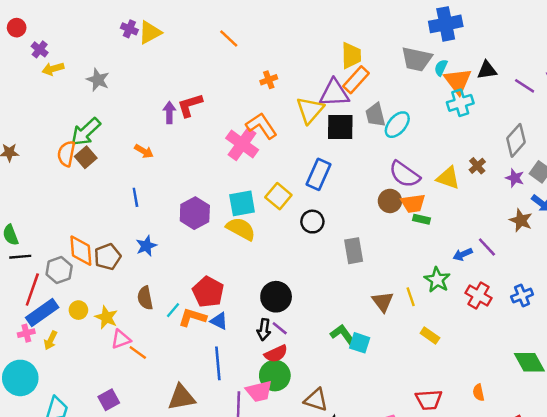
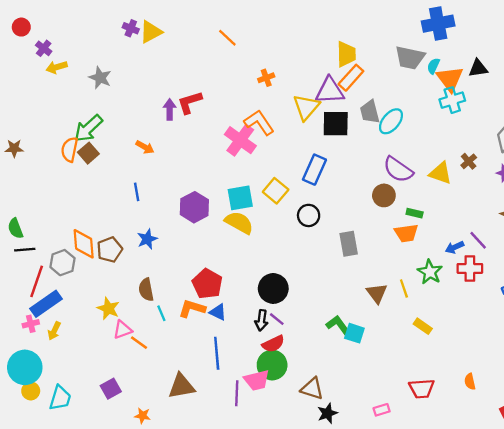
orange trapezoid: (413, 203) -> (406, 233), moved
red cross: (478, 296) -> (470, 268), moved, turned -30
yellow circle: (78, 310) -> (31, 391), moved
cyan line: (173, 310) -> (161, 313), moved, turned -63

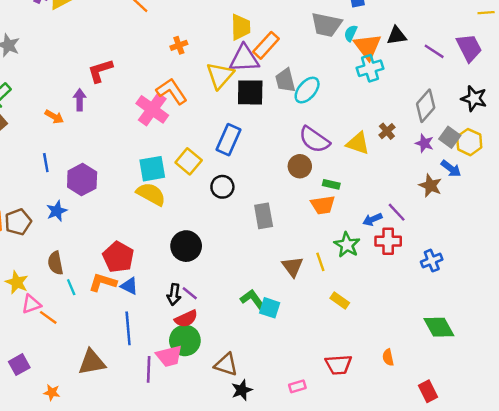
yellow trapezoid: (346, 54) -> (241, 27), moved
purple arrow: (170, 110) -> (80, 100), moved
purple hexagon: (194, 207) -> (82, 180), moved
black circle: (273, 288) -> (186, 246), moved

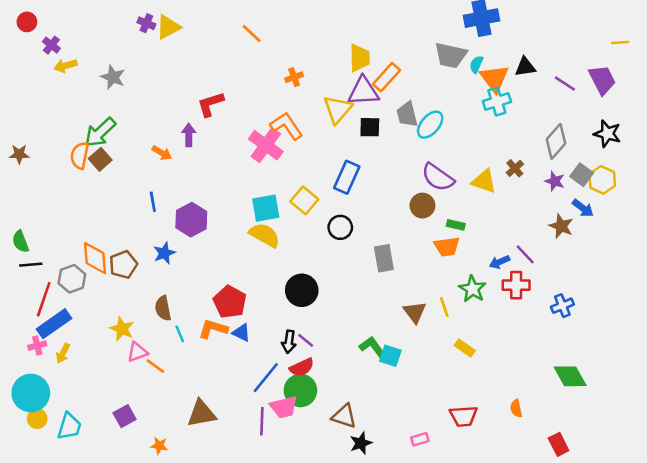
black square: (250, 92) -> (370, 127), size x0.7
blue line: (128, 328) -> (266, 378), moved, turned 44

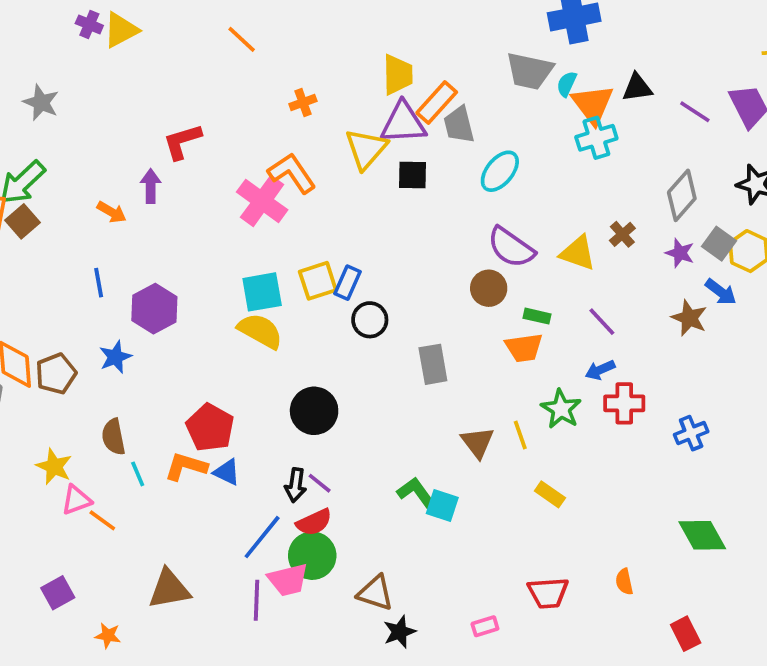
gray trapezoid: (407, 114) -> (459, 125), moved
blue rectangle: (347, 177) -> (348, 283), moved, size x0.7
yellow square: (304, 200) -> (318, 281), turned 32
purple line: (525, 254) -> (602, 322), moved

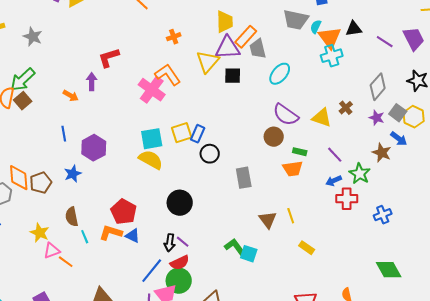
green star: (561, 409) -> (360, 174), moved

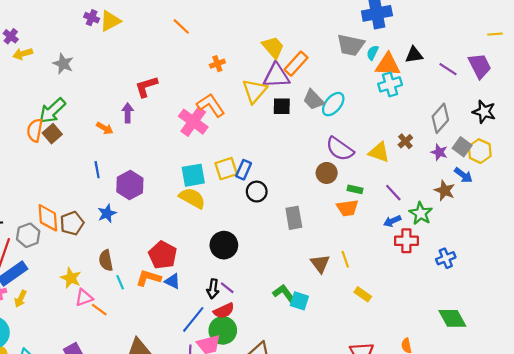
yellow trapezoid: (225, 22) -> (273, 47), turned -40
orange triangle: (330, 38) -> (388, 65), turned -50
gray trapezoid: (258, 49) -> (314, 100), moved, turned -30

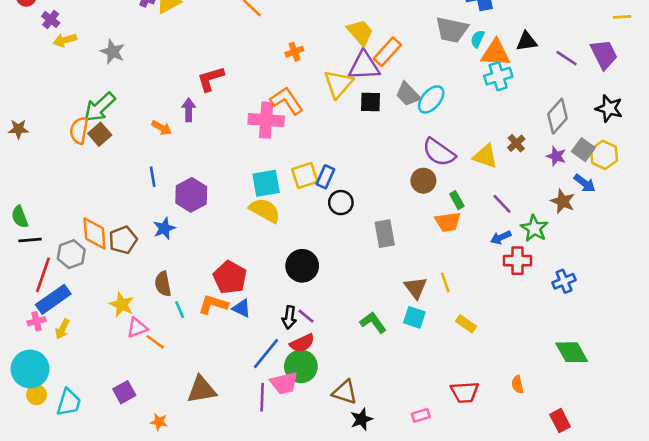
pink cross: (193, 122) -> (266, 120), turned -32
green rectangle: (355, 189) -> (457, 200), turned 48
cyan square: (299, 301) -> (414, 317), moved

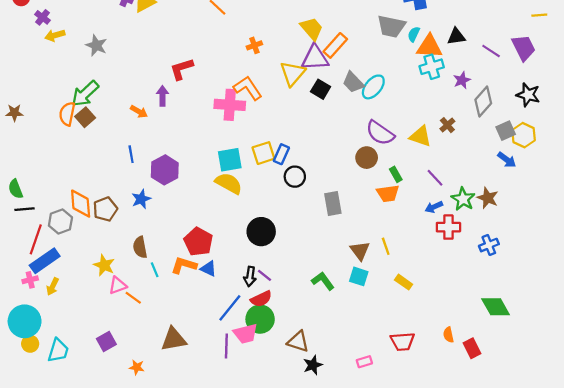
black square: (371, 102) -> (321, 89), turned 30
gray square: (583, 150) -> (506, 131), turned 30
purple star: (556, 156) -> (462, 80), moved, turned 30
brown star: (563, 201) -> (488, 198), moved
red rectangle: (560, 421) -> (472, 348), moved

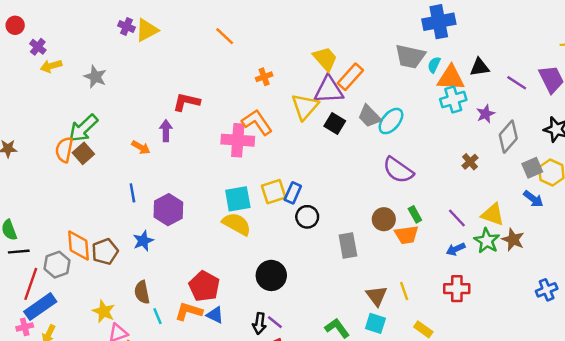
red L-shape: (182, 69) -> (186, 102), turned 30
yellow triangle: (420, 136) -> (493, 214), moved
brown circle: (367, 158) -> (384, 219), moved
red cross: (448, 227) -> (457, 289), moved
blue cross: (489, 245) -> (547, 290), moved

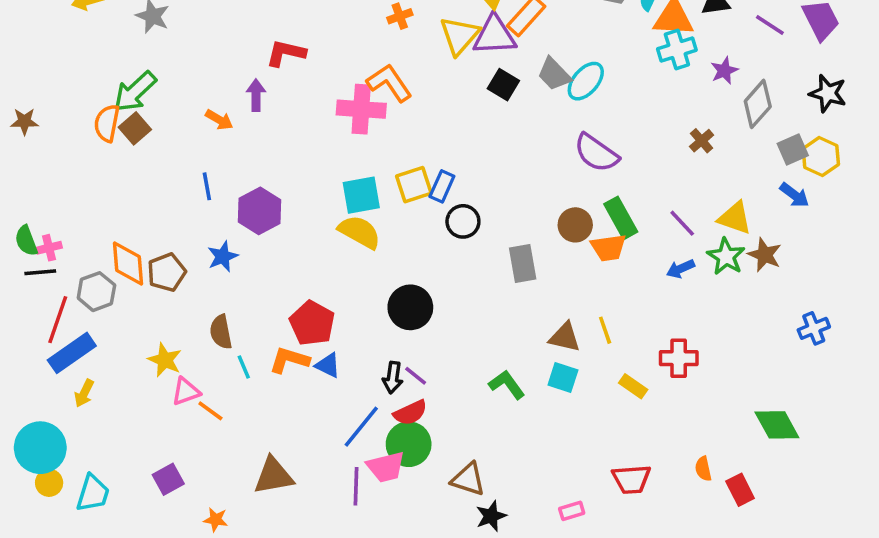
yellow triangle: (305, 107) -> (459, 35), moved
green rectangle: (415, 214) -> (621, 218), size x1.6
red cross: (457, 289) -> (679, 358), moved
brown triangle: (377, 296) -> (565, 337), turned -40
pink cross: (25, 327) -> (49, 248), moved

